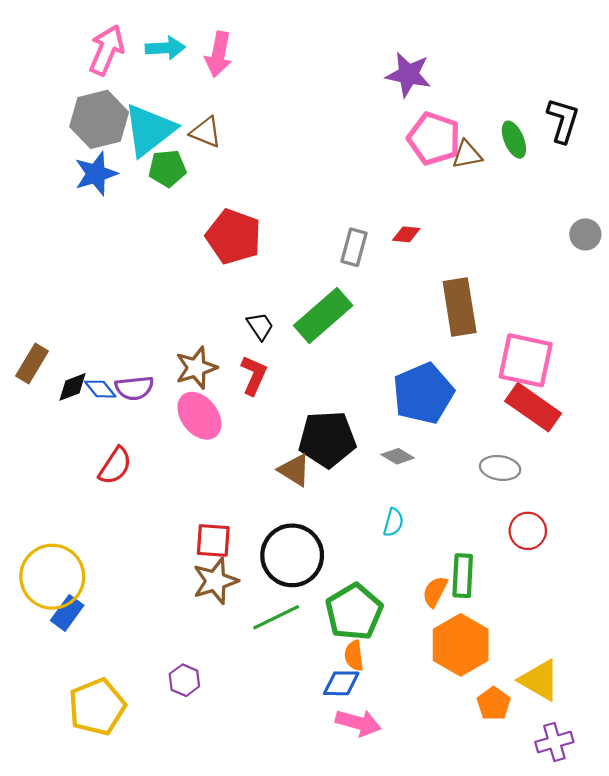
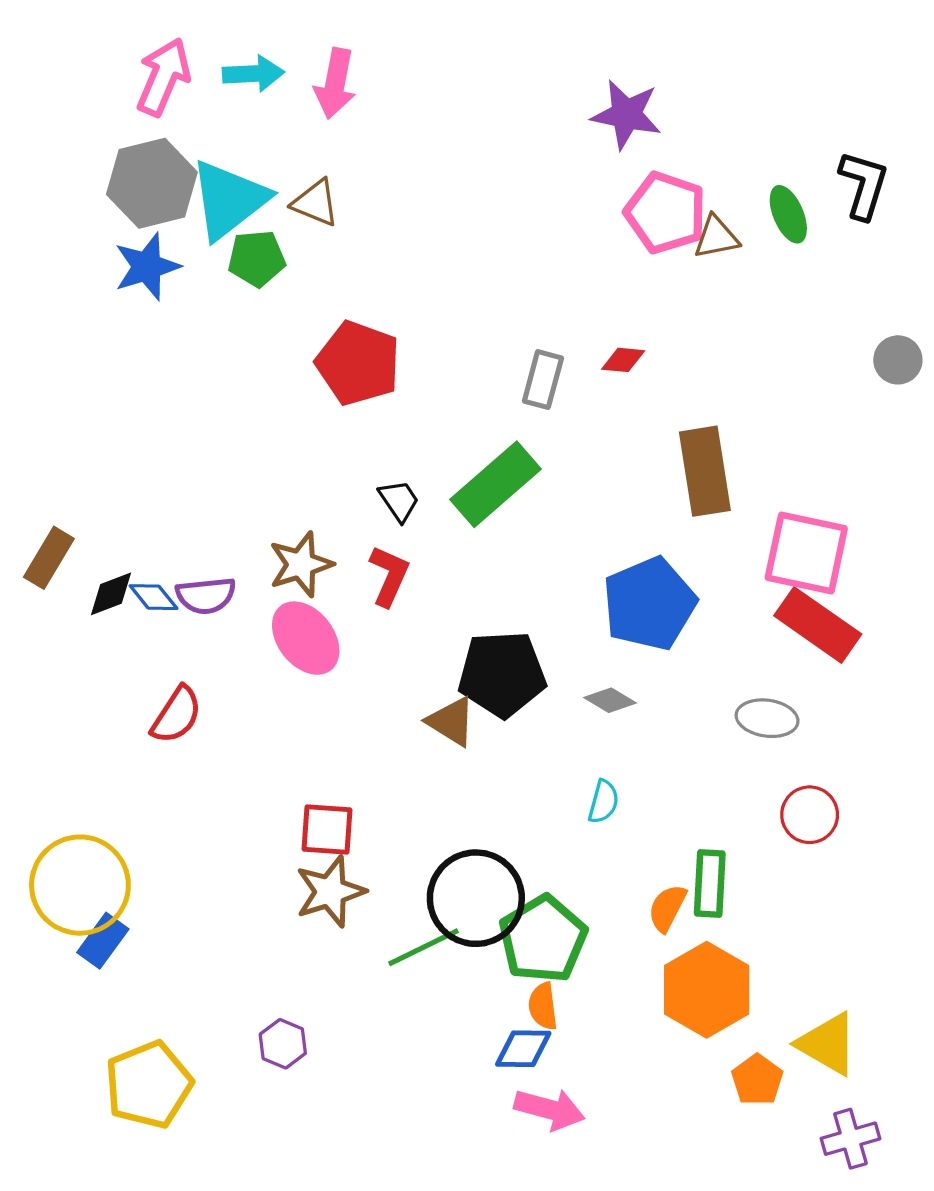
black circle: (292, 555) -> (476, 898), moved

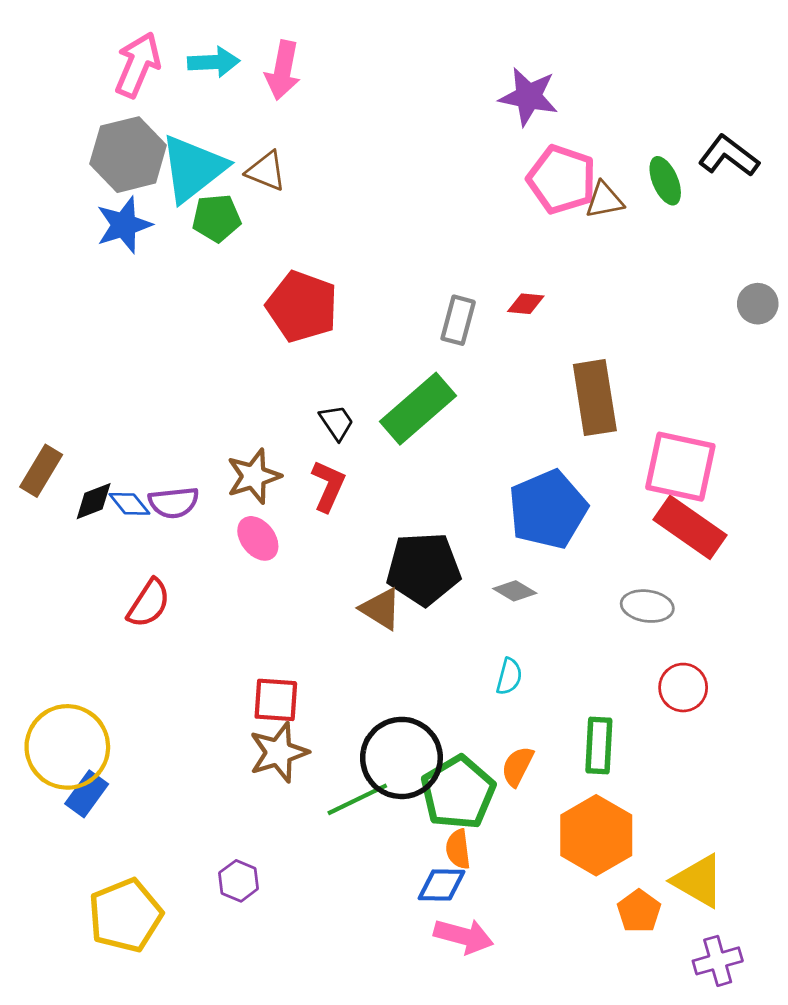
black L-shape: (864, 185) -> (729, 156), turned -70
pink ellipse: (306, 638) -> (258, 538), size x0.7
orange semicircle: (667, 908) -> (517, 766), moved

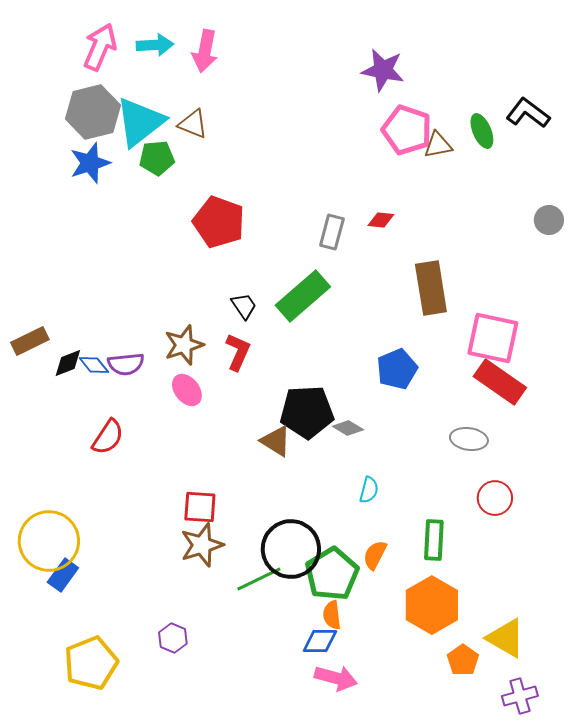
brown rectangle: (41, 471) -> (30, 341), turned 33
blue pentagon: (548, 509) -> (397, 369), size x0.7
gray diamond: (515, 591) -> (348, 428), moved

